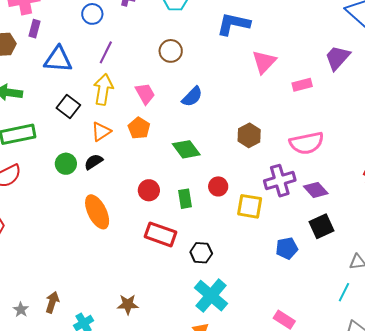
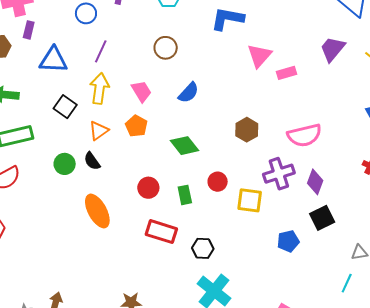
pink rectangle: (302, 85) -> (286, 73), moved
black semicircle: (93, 162) -> (92, 161), turned -90
purple diamond: (316, 190) -> (315, 182), turned 65

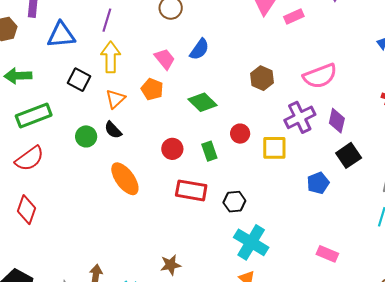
pink trapezoid: (141, 91) -> (165, 59), moved

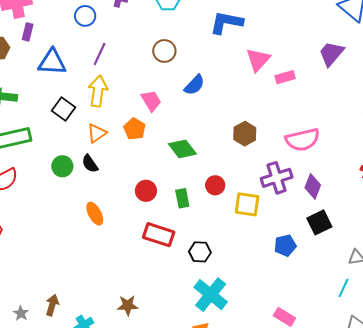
blue semicircle: (199, 49) -> (194, 85), moved
orange ellipse: (125, 179) -> (95, 214), size x0.7

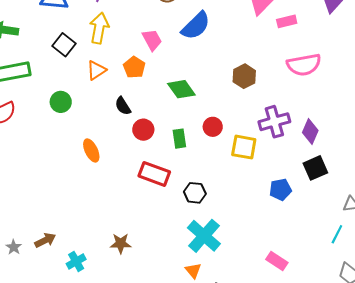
blue semicircle: (194, 85) -> (196, 26), size x1.4
pink semicircle: (302, 140) -> (304, 65), moved
black semicircle: (90, 164) -> (123, 106), moved
brown arrow: (52, 305) -> (45, 240), turned 45

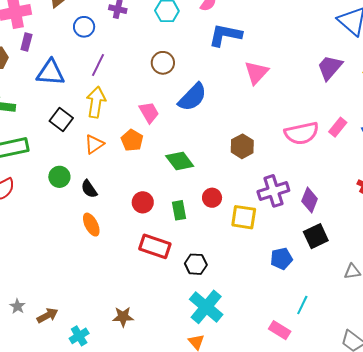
pink rectangle: (287, 21) -> (338, 127), moved, turned -36
black semicircle: (123, 106) -> (89, 189), moved
cyan line: (337, 234) -> (302, 305), moved
gray star: (14, 247) -> (17, 306), moved

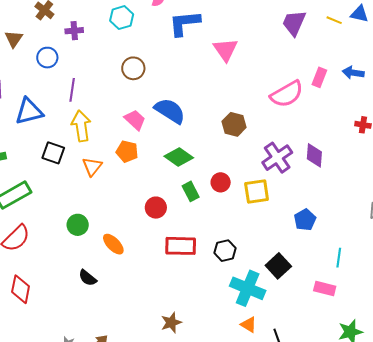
blue semicircle: (192, 97) -> (170, 111), moved, turned -84
green circle: (59, 177) -> (78, 225), moved
black semicircle: (89, 189) -> (88, 278), moved
green rectangle: (179, 210) -> (191, 191), moved
black square: (316, 236) -> (278, 266), moved

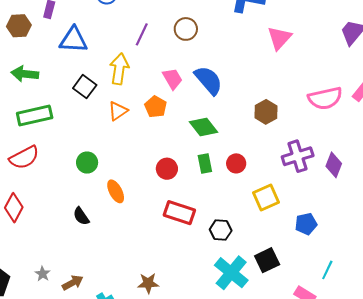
purple line: (72, 90) -> (142, 34), moved
yellow square: (257, 191) -> (266, 198), moved, turned -32

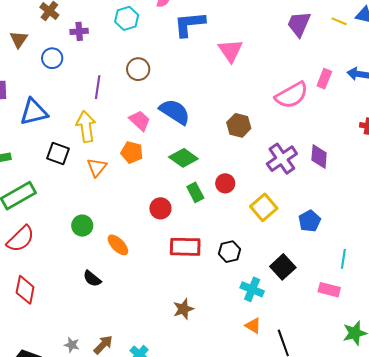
cyan cross: (231, 273) -> (252, 289), size x0.7
brown star: (148, 283) -> (183, 309), moved

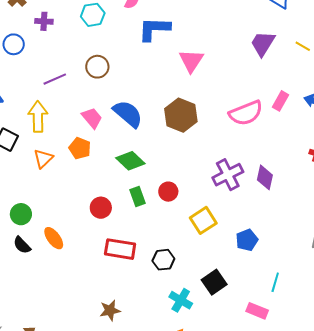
purple line: (98, 87) -> (55, 79), turned 50
brown hexagon: (239, 125) -> (181, 115), moved, size x1.4
black semicircle: (92, 279) -> (22, 245), moved

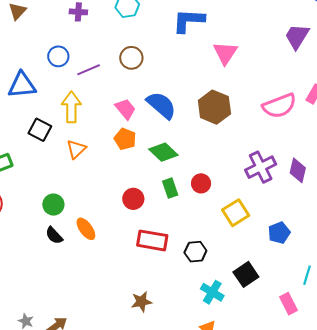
blue circle: (14, 44) -> (58, 56), moved
orange pentagon: (80, 148) -> (125, 139), moved
pink rectangle: (257, 311) -> (289, 304), turned 40

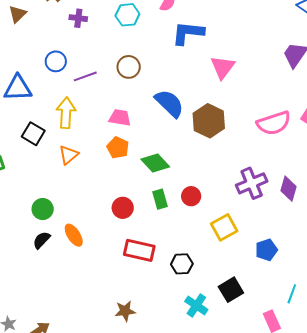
blue semicircle: (161, 105) -> (169, 103), moved
pink trapezoid: (125, 109) -> (120, 118), turned -45
black semicircle: (54, 236) -> (42, 240), turned 84

